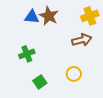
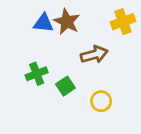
brown arrow: (82, 40) -> (94, 55), moved
green square: (40, 82) -> (65, 86), moved

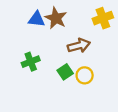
green square: (65, 86) -> (65, 72), moved
yellow circle: (101, 101) -> (85, 75), moved

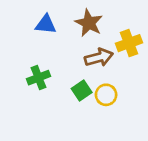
brown star: (56, 18) -> (89, 23), moved
yellow cross: (103, 18) -> (129, 43), moved

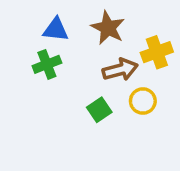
green cross: (39, 78) -> (47, 64), moved
yellow circle: (106, 95) -> (143, 101), moved

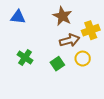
blue triangle: (56, 30) -> (18, 17), moved
green cross: (47, 64) -> (25, 58), moved, turned -35

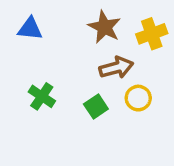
yellow cross: (91, 30) -> (152, 34), moved

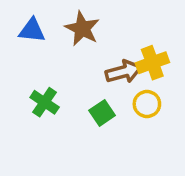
brown star: (104, 27) -> (82, 29), moved
yellow cross: (152, 34) -> (152, 63), moved

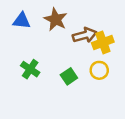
brown arrow: (124, 72) -> (85, 35), moved

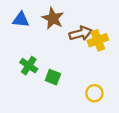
yellow circle: (99, 70) -> (94, 93), moved
green square: (69, 76) -> (53, 77), moved, turned -35

